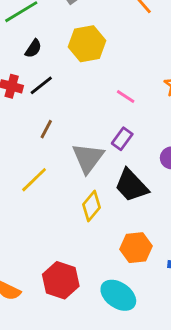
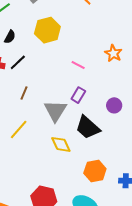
yellow diamond: (91, 206) -> (61, 144), turned -60

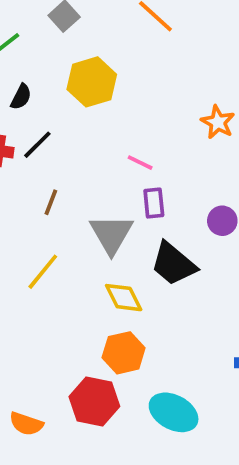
pink line: (78, 65) -> (140, 163), moved
purple rectangle: (78, 95) -> (154, 203), turned -35
orange hexagon: (95, 171) -> (124, 353), moved

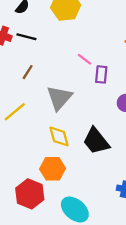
black line: (37, 145) -> (26, 37), turned 48
purple rectangle: (154, 203) -> (101, 74), moved
black trapezoid: (173, 264) -> (96, 141), moved

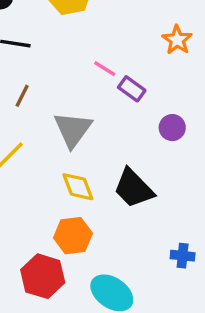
purple rectangle: (101, 74) -> (132, 89), turned -54

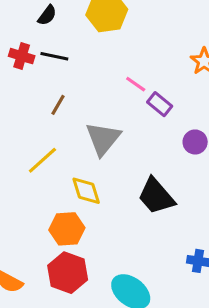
yellow diamond: (78, 187) -> (86, 191), moved
orange hexagon: (73, 236) -> (67, 229), moved

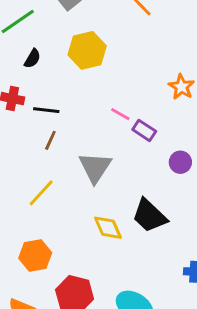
black line: (54, 56) -> (46, 110), moved
yellow diamond: (86, 191) -> (108, 228), moved
orange hexagon: (67, 229) -> (35, 255), moved

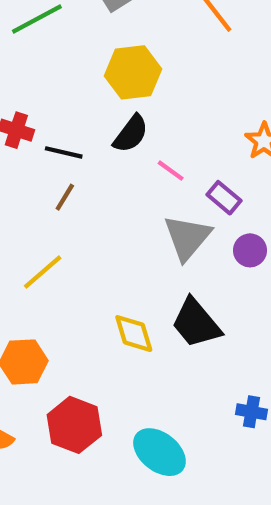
black semicircle: (32, 59) -> (131, 134), moved, size x1.4
purple rectangle: (144, 130) -> (224, 198), moved
gray triangle: (95, 167) -> (187, 238), moved

